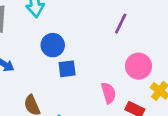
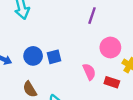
blue circle: (53, 45) -> (33, 56), moved

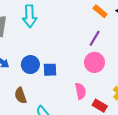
pink circle: (110, 48) -> (94, 62), moved

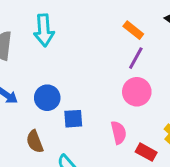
orange rectangle: (100, 11) -> (133, 30), moved
blue square: (50, 70) -> (73, 119), moved

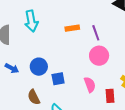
orange rectangle: (133, 30) -> (72, 28), moved, turned -40
purple line: (136, 58) -> (96, 33), turned -42
red rectangle: (146, 152) -> (110, 96), turned 64

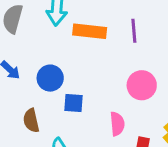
orange rectangle: (72, 28) -> (90, 31), moved, size x1.5
purple line: (96, 33) -> (134, 31), moved

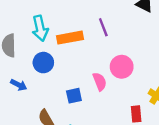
blue circle: (50, 78) -> (43, 63), moved
pink semicircle: (117, 124) -> (100, 82), moved

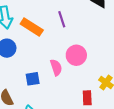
orange rectangle: (70, 38) -> (32, 27), turned 40

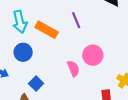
blue square: (33, 79) -> (36, 84), moved, turned -32

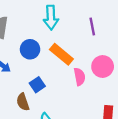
cyan arrow: (20, 22) -> (51, 18), moved
orange rectangle: (47, 30) -> (61, 54), moved

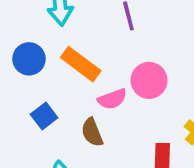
pink semicircle: (79, 77) -> (112, 99), turned 84
brown semicircle: (23, 102) -> (92, 132), moved

